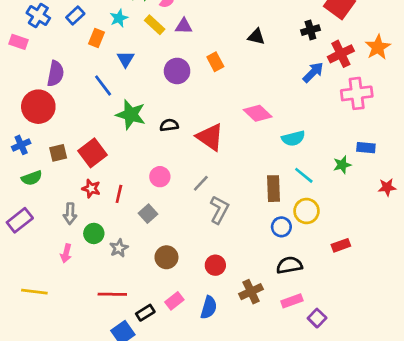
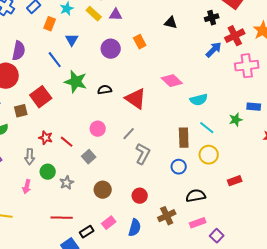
red square: (92, 153) -> (41, 97), moved
red line: (119, 194) -> (67, 142), turned -64
blue circle: (281, 227) -> (179, 167), moved

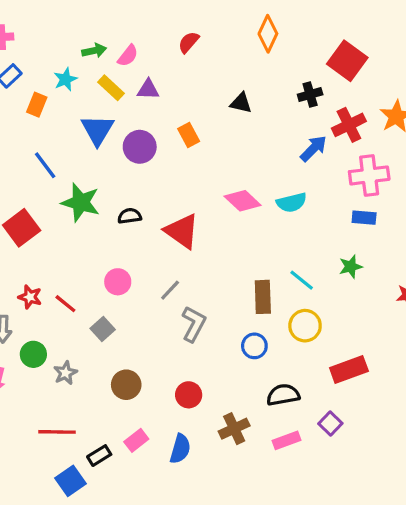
blue triangle: (72, 40) -> (97, 130), moved, size x1.5
cyan semicircle: (199, 100) -> (292, 202), moved
blue rectangle: (254, 107) -> (364, 218), moved
red rectangle: (235, 181) -> (349, 370), size x1.5
purple square: (217, 236) -> (330, 424), moved

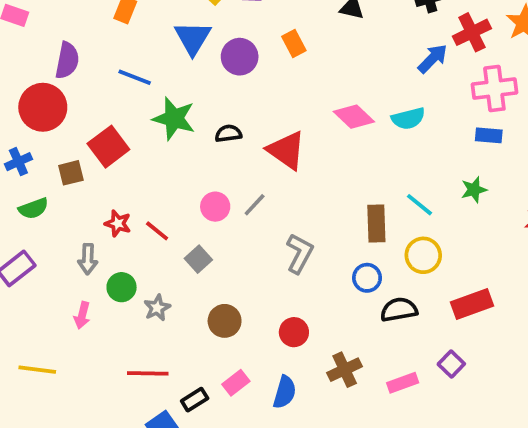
blue line: (45, 165) -> (135, 77), turned -32
gray line: (170, 290) -> (255, 205), moved
black semicircle: (283, 395) -> (399, 310), moved

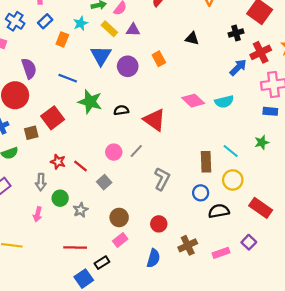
purple semicircle: (67, 60) -> (29, 68), turned -30
red rectangle: (472, 304) -> (261, 208), turned 55
pink rectangle: (236, 383) -> (120, 240), moved

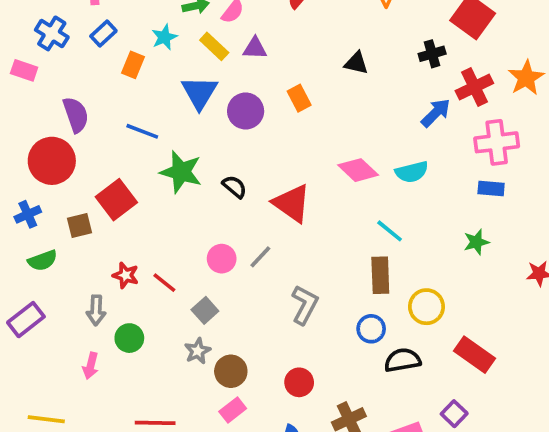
black semicircle: (121, 110) -> (235, 187), turned 48
cyan line: (231, 151) -> (390, 231), moved
gray star: (80, 210) -> (198, 351), moved

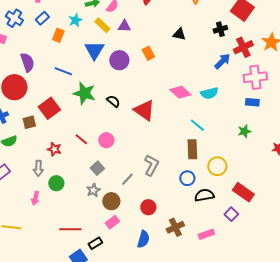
gray line: (260, 257) -> (127, 179), moved
red line: (164, 283) -> (81, 139), moved
purple square: (454, 414) -> (231, 214), moved

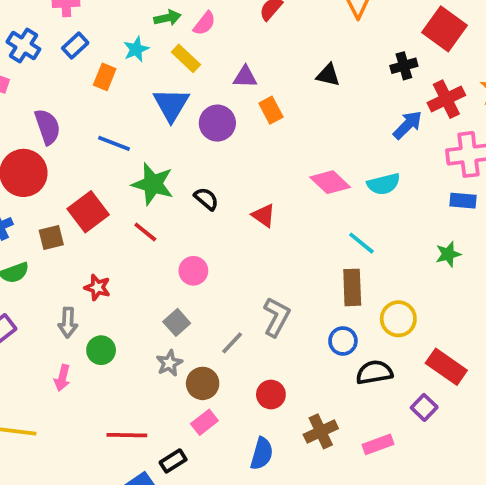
purple triangle: (124, 26) -> (245, 77), moved
red triangle: (144, 110) -> (264, 215), size x0.6
red line: (81, 139) -> (145, 232), moved

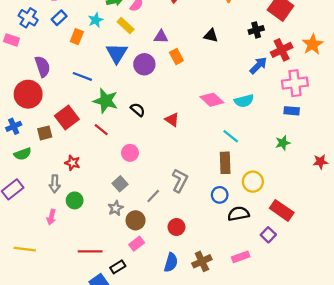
brown cross: (321, 431) -> (202, 261), moved

